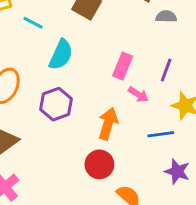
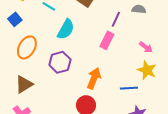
purple line: (166, 70) -> (116, 19), moved
pink arrow: (138, 94) -> (146, 47), moved

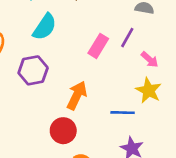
purple line: (116, 19) -> (127, 38), moved

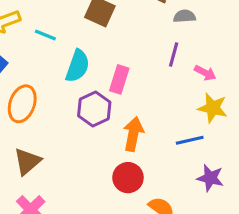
pink rectangle: (98, 46) -> (119, 79), moved
purple hexagon: (33, 70) -> (94, 109), moved

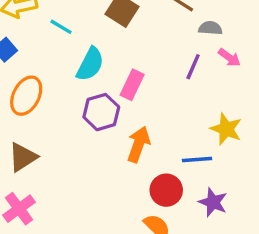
pink arrow: (205, 73) -> (229, 58), moved
red circle: (128, 178) -> (166, 190), moved

